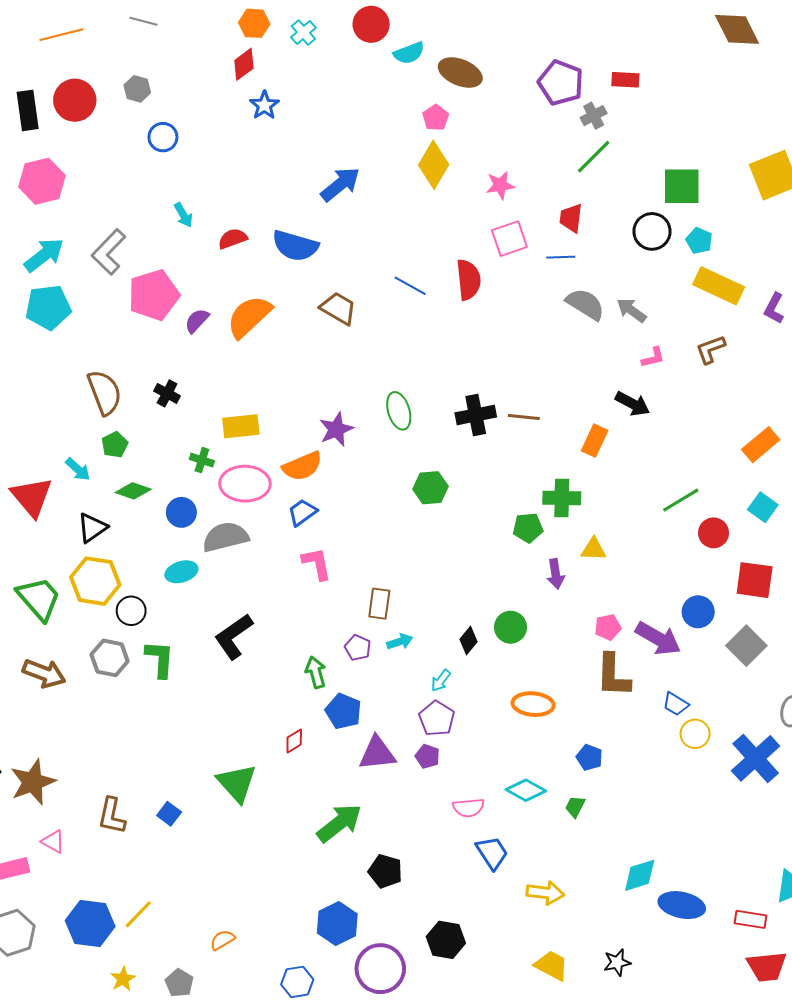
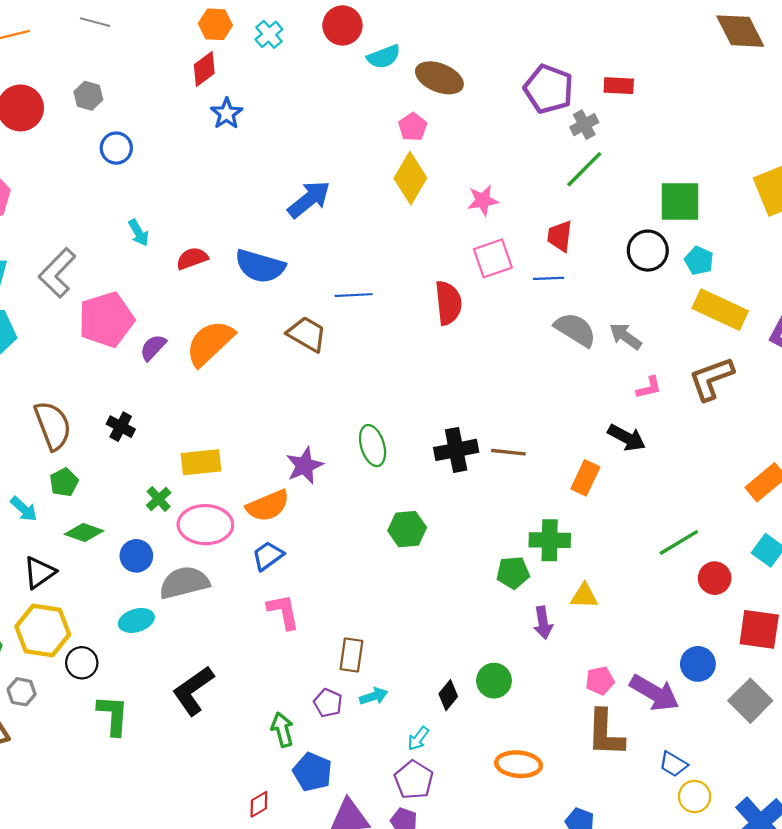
blue line: (410, 286) -> (354, 295), moved, turned -32
brown L-shape: (710, 349) -> (711, 379), size x1.4
green cross: (202, 460) -> (159, 499), turned 30
gray hexagon: (110, 658) -> (22, 692), moved, size x0.7

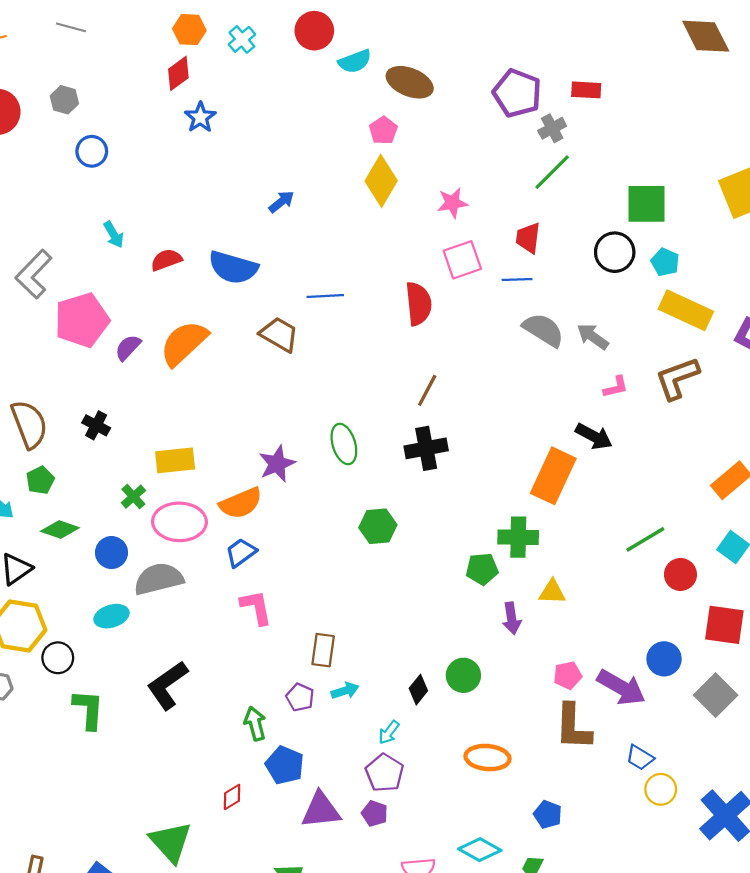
blue arrow: (309, 199) -> (281, 202), size x0.6
brown line: (508, 452) -> (427, 390), moved, turned -68
orange rectangle: (585, 478) -> (553, 476), size x1.6

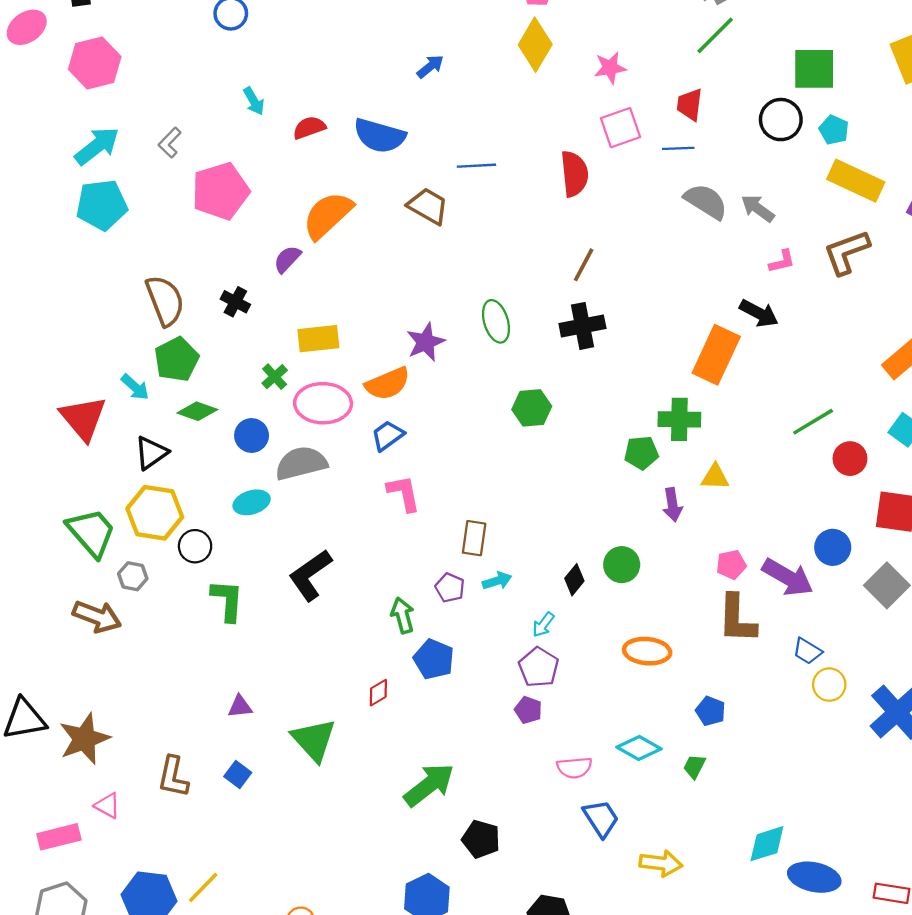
gray L-shape: (34, 274) -> (170, 143), size x0.6
purple semicircle: (128, 348) -> (287, 259), moved
green pentagon: (40, 480) -> (177, 359), size x1.5
purple triangle: (321, 810) -> (240, 706), moved, size x0.6

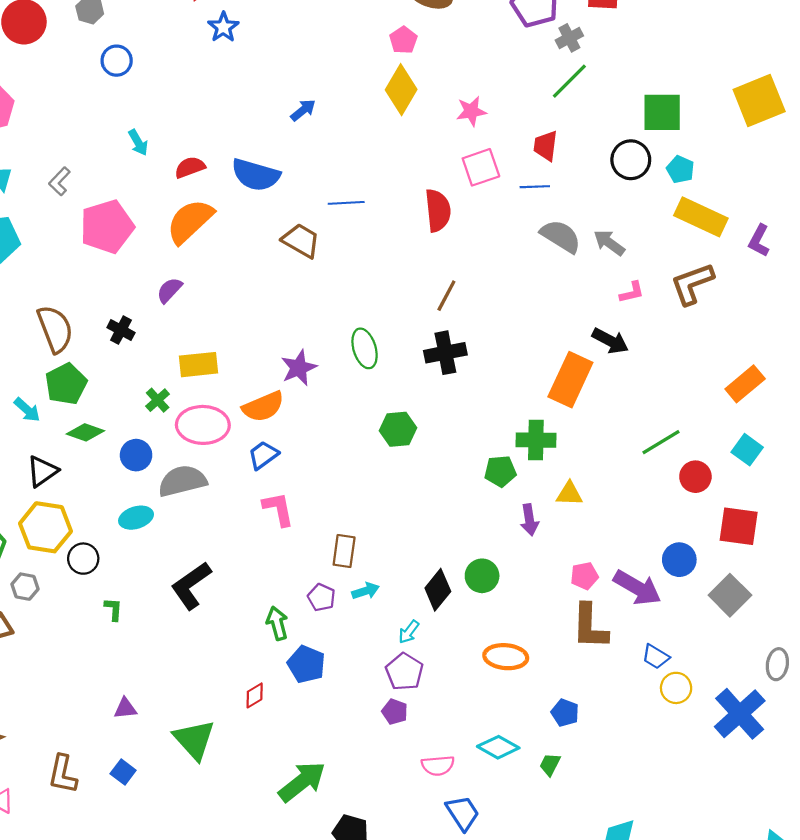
orange semicircle: (328, 215) -> (190, 221), moved
black diamond: (574, 580) -> (438, 590), size x1.4
green L-shape: (227, 600) -> (113, 609), size x0.6

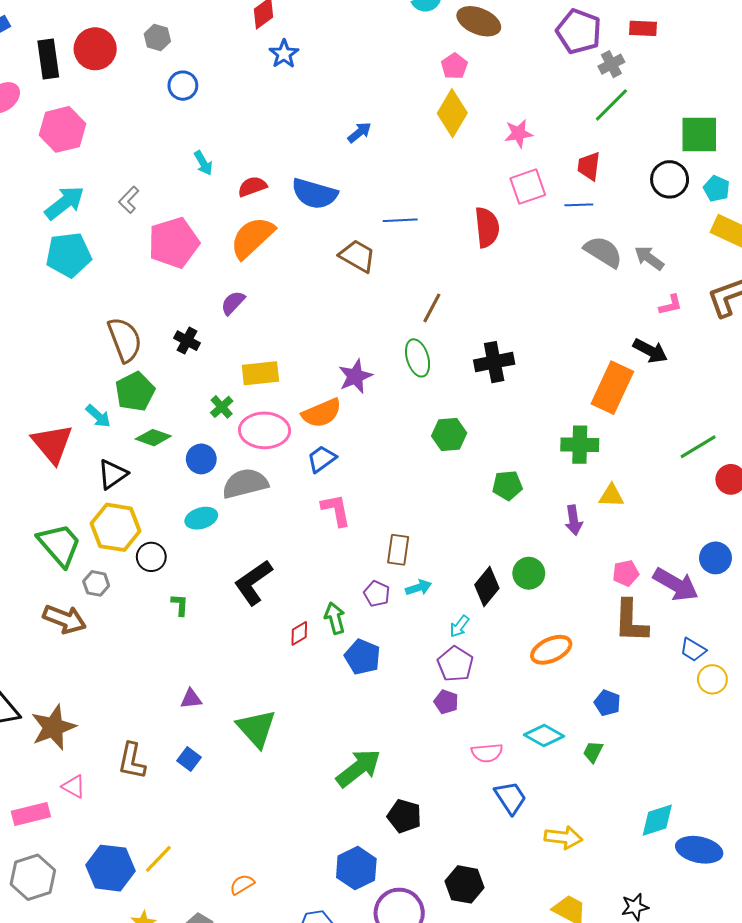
brown line: (446, 296) -> (432, 308), moved
green pentagon: (500, 471) -> (507, 485), moved
orange ellipse: (506, 657) -> (551, 650), turned -30
red diamond: (255, 695) -> (299, 633), moved

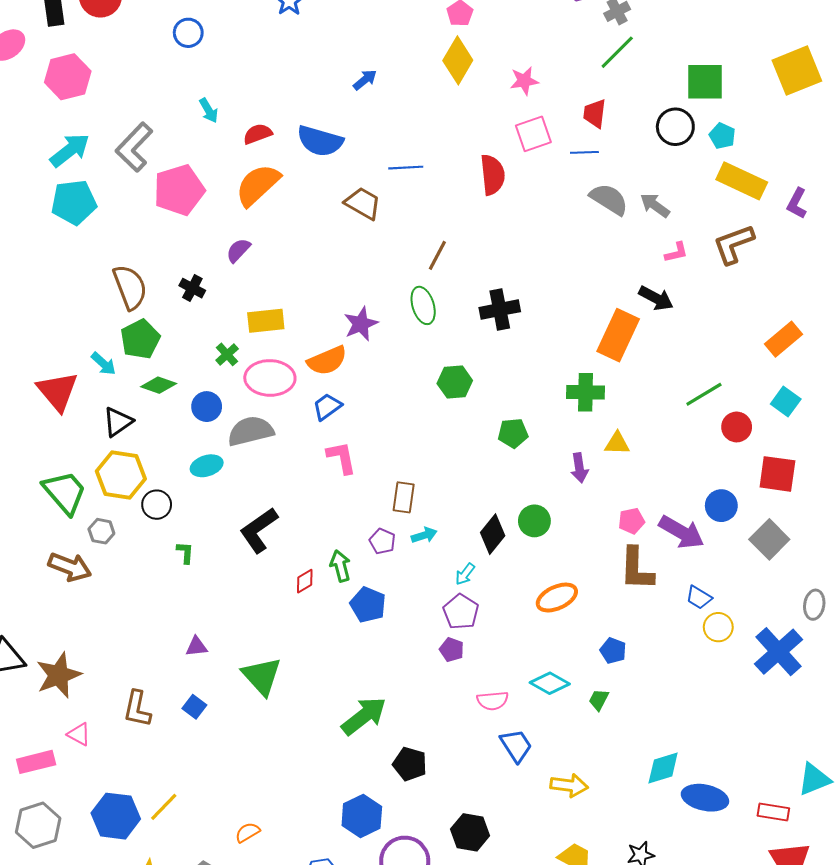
gray L-shape: (129, 200) -> (134, 147), size x1.8

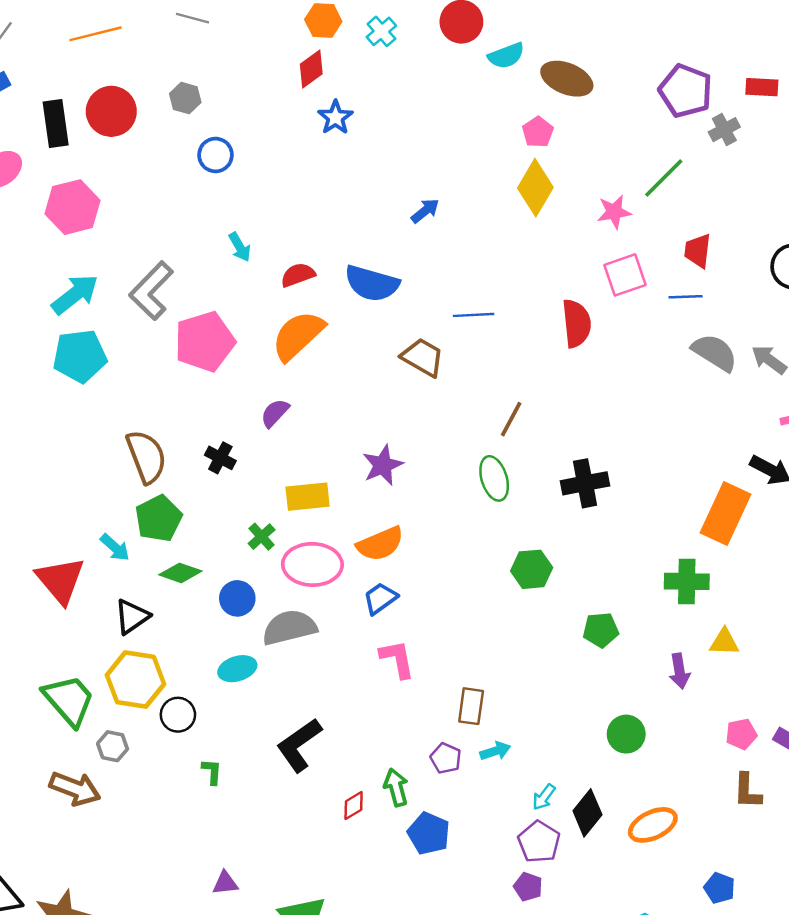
green line: (617, 52) -> (664, 178), moved
purple star: (361, 324) -> (383, 465), moved
black diamond: (493, 534) -> (587, 813), moved
brown L-shape: (637, 569) -> (747, 791), size x0.7

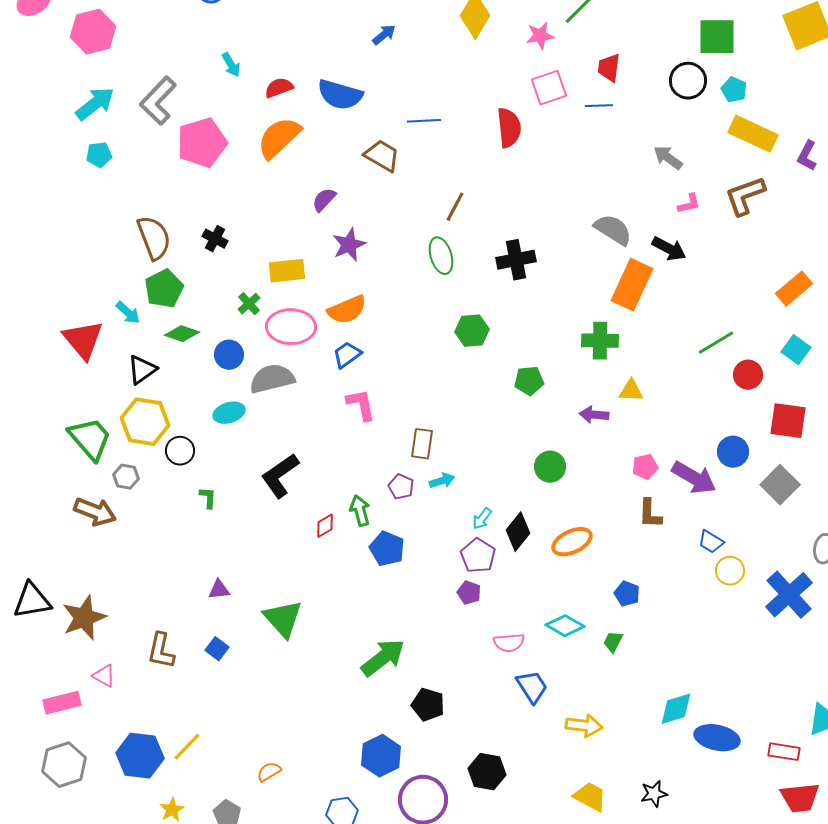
gray semicircle: (715, 352) -> (613, 230), moved
cyan pentagon: (80, 356) -> (99, 155), size x0.6
purple semicircle: (275, 413) -> (324, 200), moved
purple arrow: (679, 671) -> (594, 415), turned 104

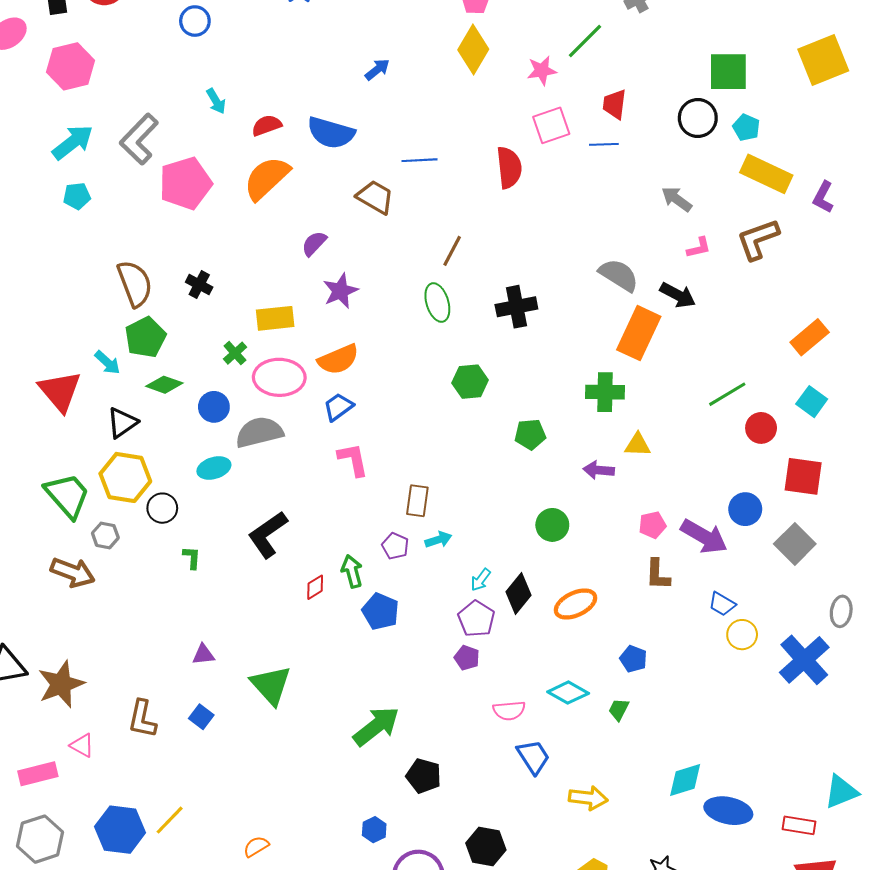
blue hexagon: (381, 756) -> (374, 830), size x0.6

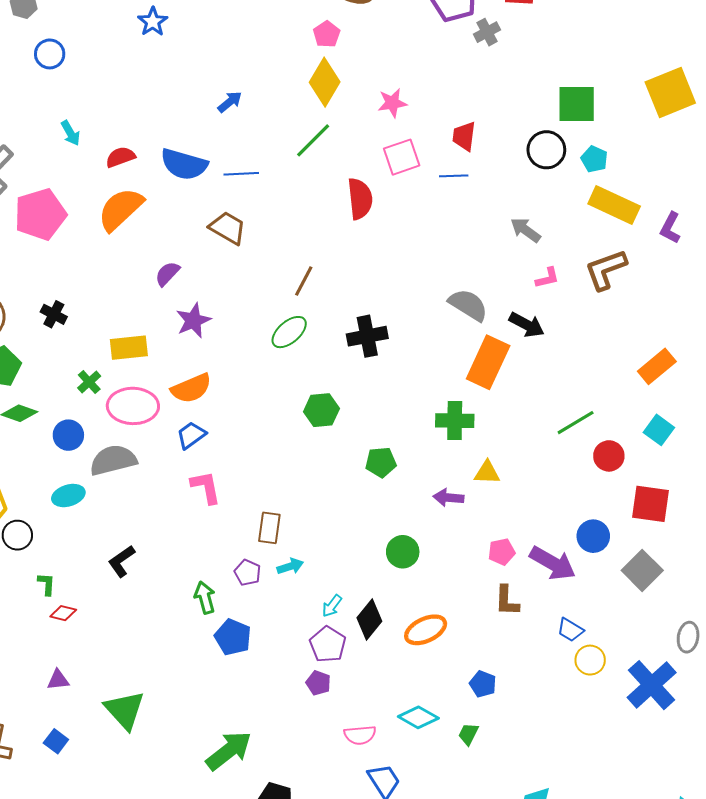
green line: (585, 41) -> (313, 140), moved
blue line: (419, 160) -> (241, 174), moved
green ellipse: (437, 302) -> (289, 332), turned 66
black L-shape: (268, 534) -> (121, 561), size x0.7
red diamond: (315, 587) -> (63, 613), moved, turned 45

